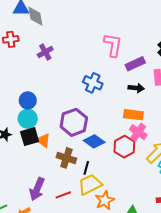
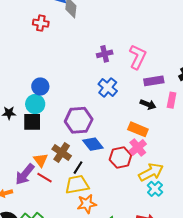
purple cross: (45, 52) -> (105, 54), moved
orange triangle: (43, 140) -> (41, 160), moved
red line: (63, 195) -> (45, 178), moved, turned 35

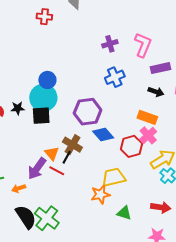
blue cross: (108, 87) -> (115, 77), turned 30
cyan circle: (35, 104) -> (43, 98), size x1.4
black line: (78, 168) -> (67, 157), moved
yellow trapezoid: (77, 185) -> (113, 177), moved

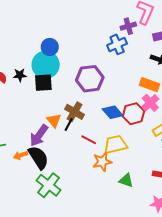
purple cross: (110, 44) -> (128, 26), moved
blue diamond: (103, 135) -> (113, 112), moved
red line: (57, 171) -> (89, 140), moved
black semicircle: (26, 217) -> (38, 157), moved

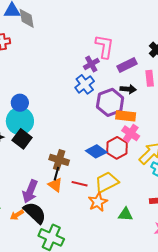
purple hexagon: (90, 79) -> (110, 102), moved
black square: (43, 83) -> (22, 139), turned -36
orange triangle: (54, 120) -> (55, 185), moved

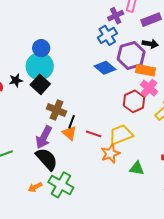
blue diamond: (96, 151) -> (105, 68), moved
brown cross: (59, 160) -> (57, 110), moved
orange arrow: (17, 215) -> (35, 187), moved

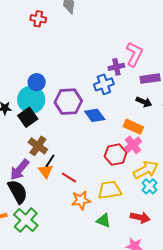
purple hexagon: (131, 55) -> (68, 102), moved
yellow trapezoid: (121, 135) -> (110, 190), moved

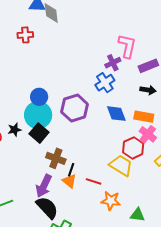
blue diamond: (95, 115) -> (116, 114), moved, turned 30
yellow trapezoid: (110, 190) -> (121, 165), moved, turned 55
orange star: (81, 200) -> (111, 201), turned 30

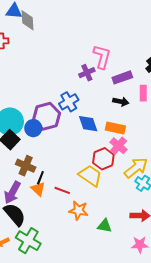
blue cross: (105, 83) -> (69, 102), moved
blue circle: (39, 97) -> (33, 128), moved

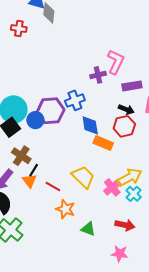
orange rectangle: (115, 128) -> (103, 143), moved
pink cross: (119, 146) -> (112, 187), moved
red hexagon: (103, 159) -> (124, 126), moved

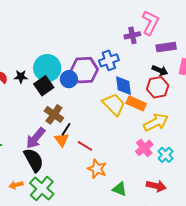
yellow trapezoid: (83, 177) -> (114, 104), moved
yellow arrow: (129, 177) -> (156, 122), moved

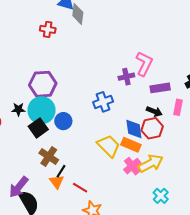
purple hexagon: (84, 70) -> (43, 84), moved
black star: (21, 77) -> (18, 109), moved
blue diamond: (124, 86) -> (134, 129), moved
purple arrow: (36, 138) -> (19, 187), moved
pink cross: (144, 148) -> (132, 166), moved

